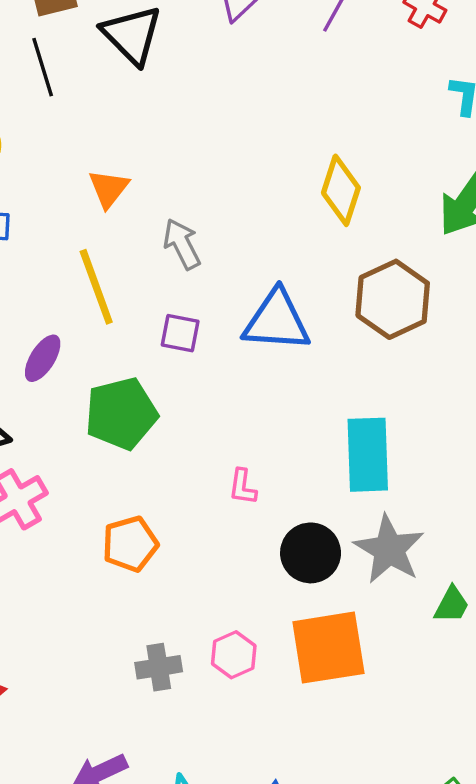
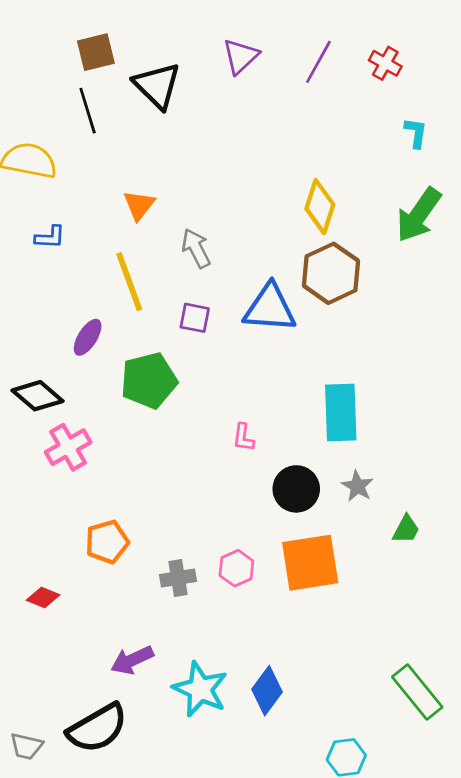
brown hexagon: (393, 299) -> (331, 273), moved
orange pentagon: (130, 544) -> (107, 542), moved
gray star: (389, 549) -> (357, 486), size x0.6

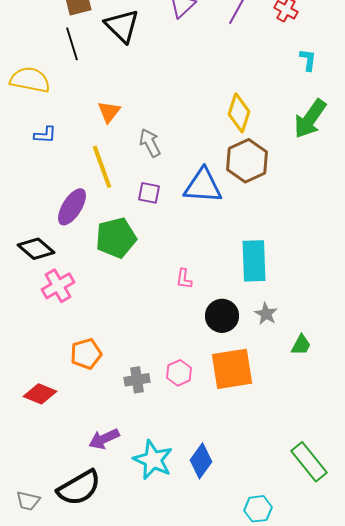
purple ellipse: (88, 337) -> (72, 207), size x1.4
red diamond: (43, 597) -> (40, 394), size x1.4

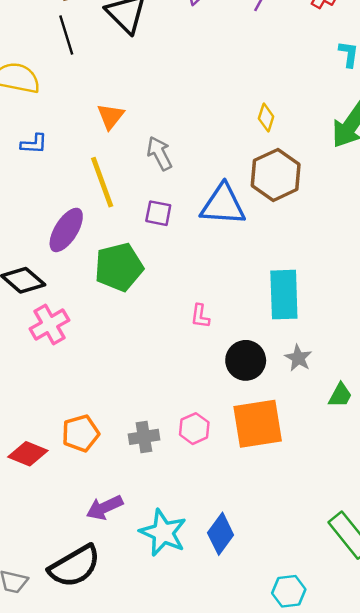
yellow diamond: (239, 113) -> (266, 118), size x0.6
orange pentagon: (86, 354) -> (81, 433), moved

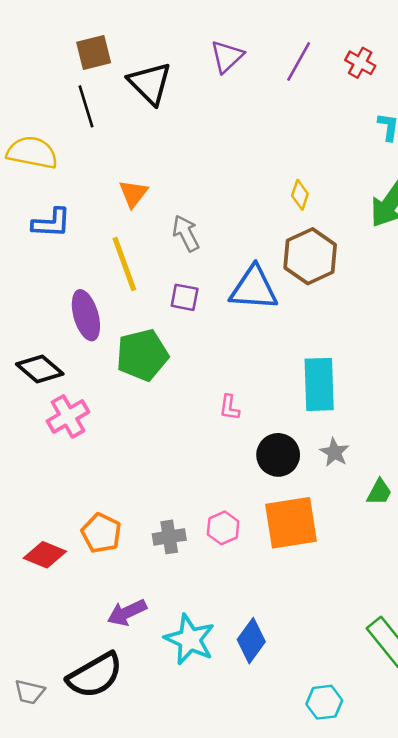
blue L-shape: (34, 144) -> (51, 223), size x1.4
purple ellipse: (66, 230) -> (86, 315), turned -48
orange pentagon: (81, 433) -> (101, 533), turned -30

